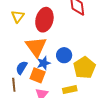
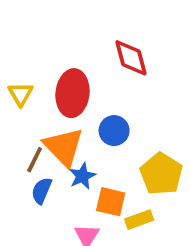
blue circle: (64, 55) -> (114, 131), moved
orange square: (38, 75) -> (111, 202), moved
brown line: (14, 85) -> (35, 160), moved, turned 40

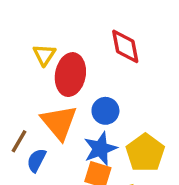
yellow triangle: (21, 94) -> (44, 55), moved
brown line: (35, 160) -> (19, 141), moved
blue star: (82, 176) -> (100, 149), moved, size x1.4

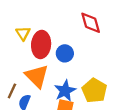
red diamond: (125, 46) -> (91, 23), moved
blue circle: (105, 111) -> (65, 53), moved

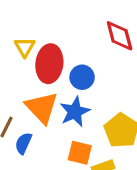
blue star: (65, 91) -> (75, 112), moved

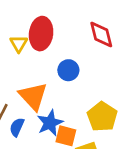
red ellipse: (49, 64) -> (41, 34), moved
blue star: (75, 112) -> (50, 123), moved

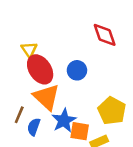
red ellipse: (41, 34) -> (40, 69), moved, turned -36

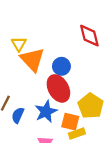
red ellipse: (40, 69) -> (58, 88), moved
orange triangle: (46, 97) -> (32, 60), moved
orange square: (80, 131) -> (70, 122), moved

